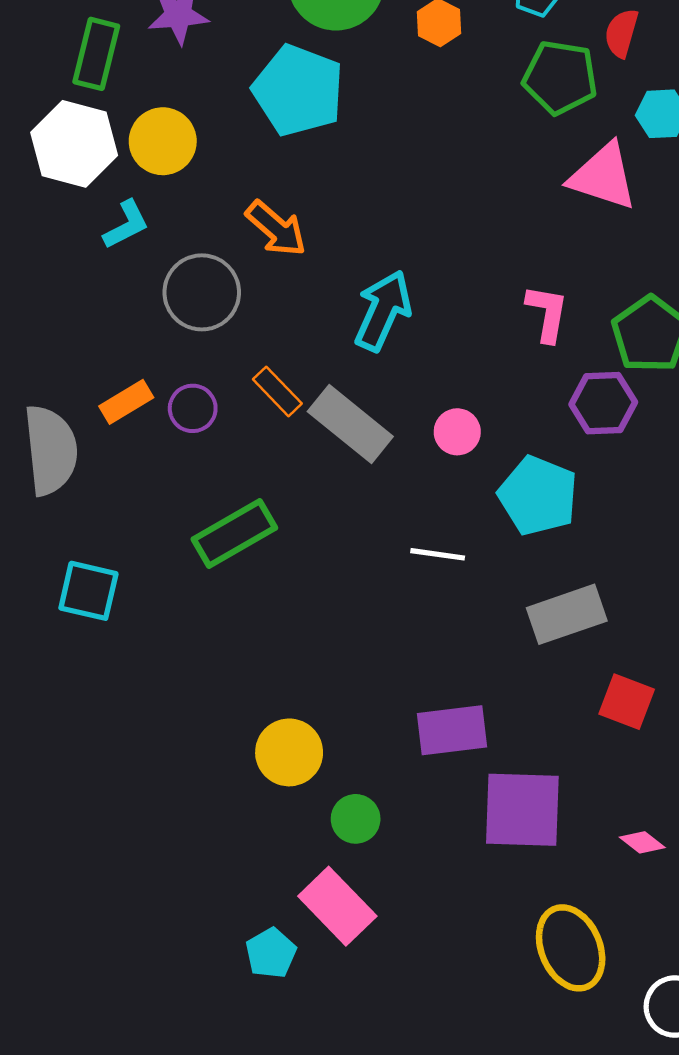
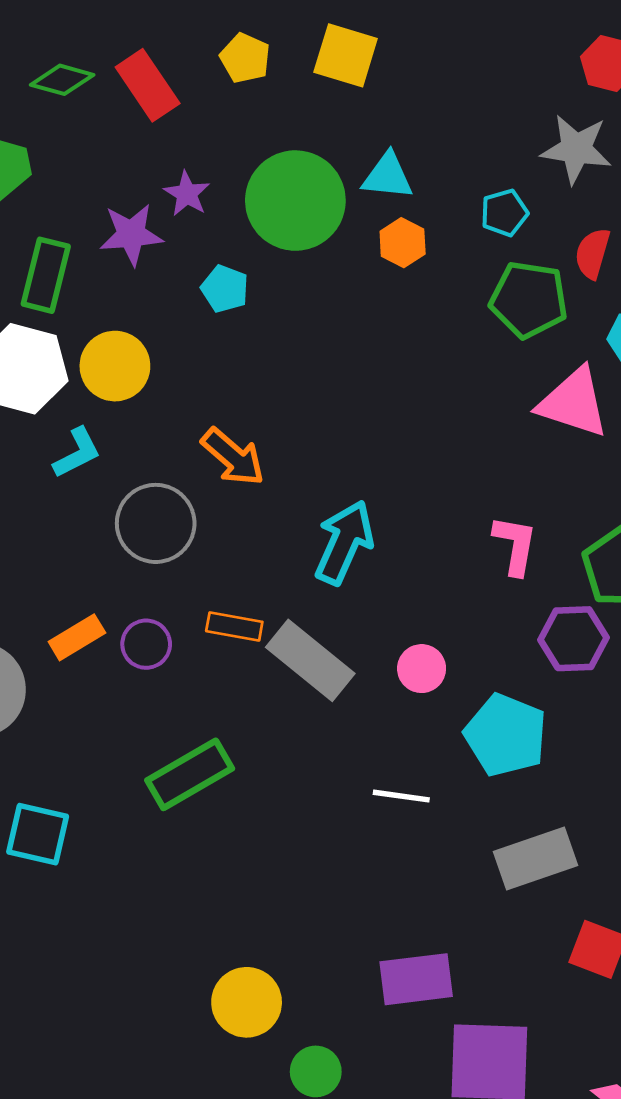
cyan pentagon: (298, 90) -> (225, 289), moved, size x0.5
orange rectangle: (277, 391) -> (234, 627), turned -36

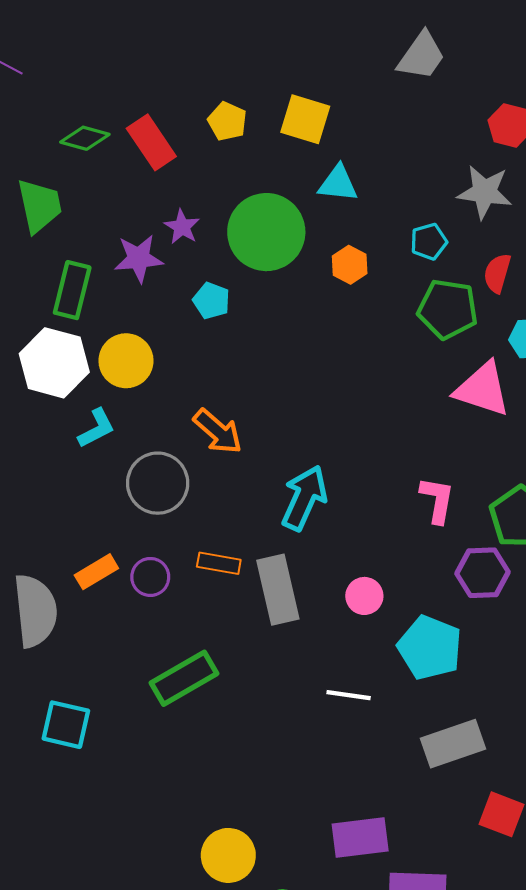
cyan triangle: (388, 176) -> (338, 184), moved
gray rectangle: (310, 660) -> (278, 590), turned 38

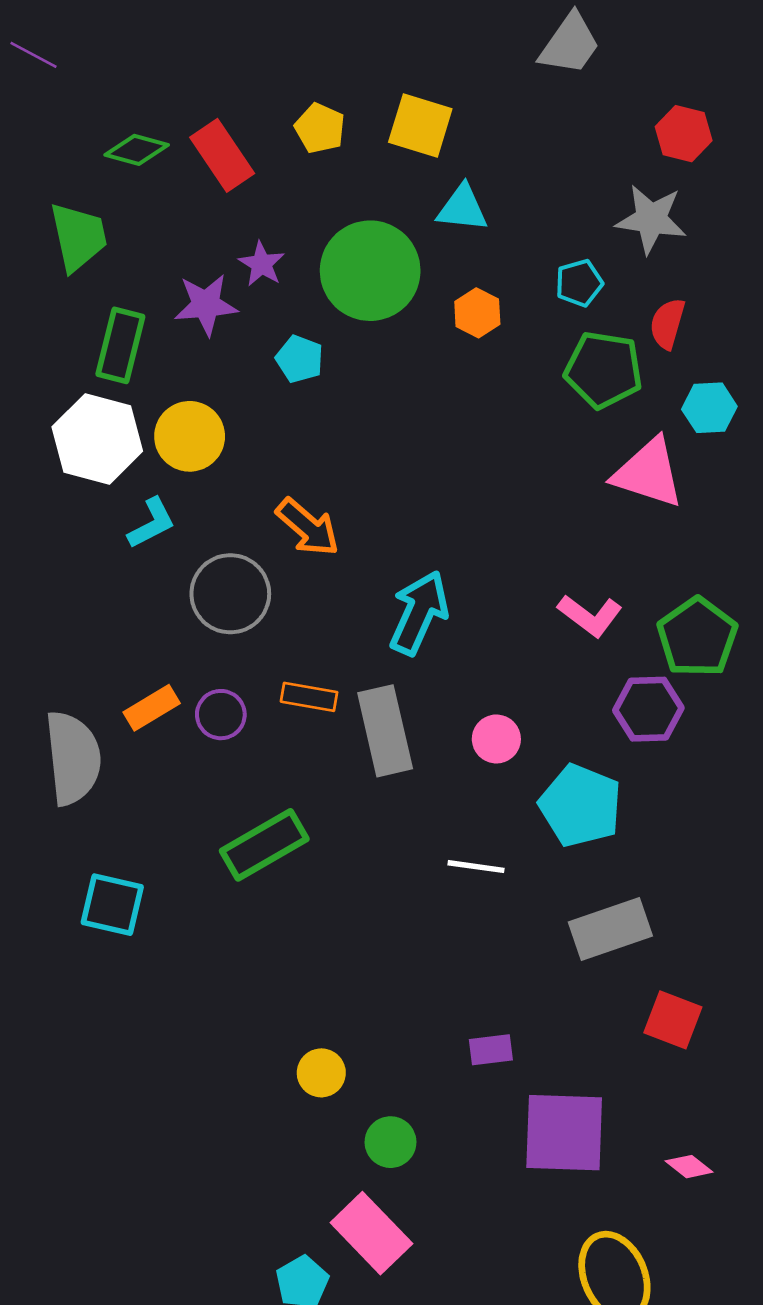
pink L-shape: (437, 500) -> (590, 615), turned 117
purple rectangle: (360, 838) -> (491, 1050), size x0.6
yellow circle: (228, 855) -> (321, 1073), size x0.7

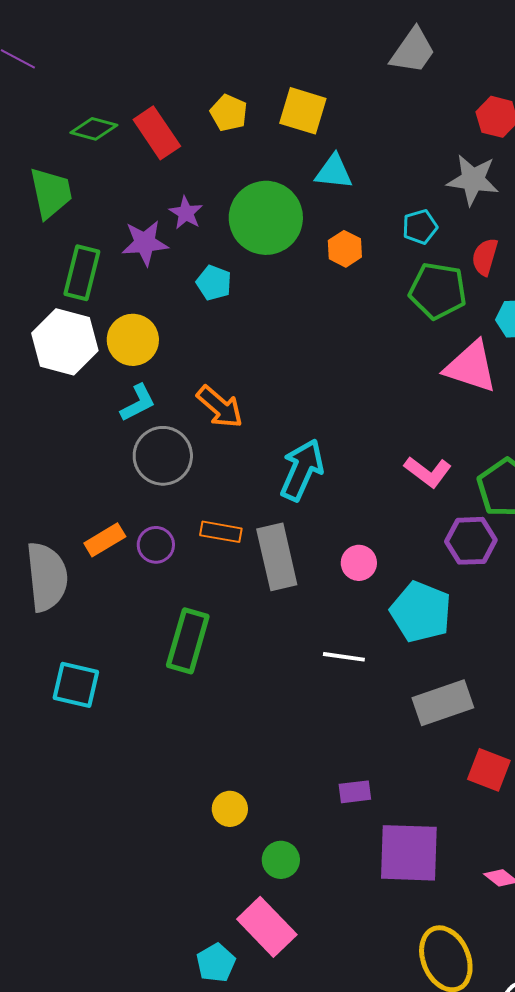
cyan L-shape: (152, 523) -> (138, 403), moved
green rectangle: (264, 845) -> (188, 641), turned -44

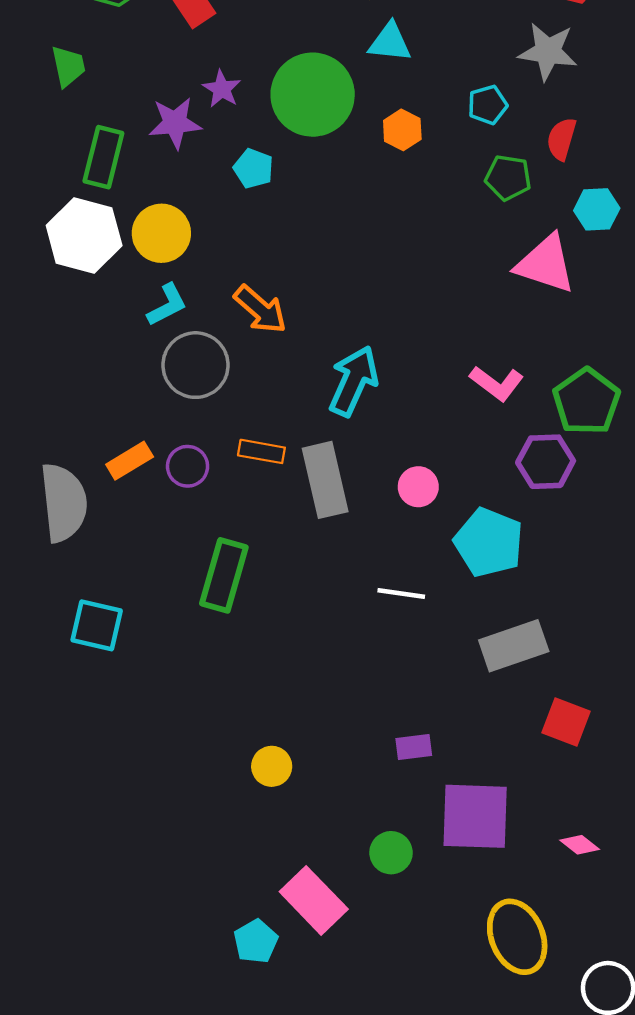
green trapezoid: (51, 193) -> (68, 66), size x0.7
green pentagon: (438, 291) -> (508, 178), size x0.7
green circle: (281, 860) -> (391, 853), moved

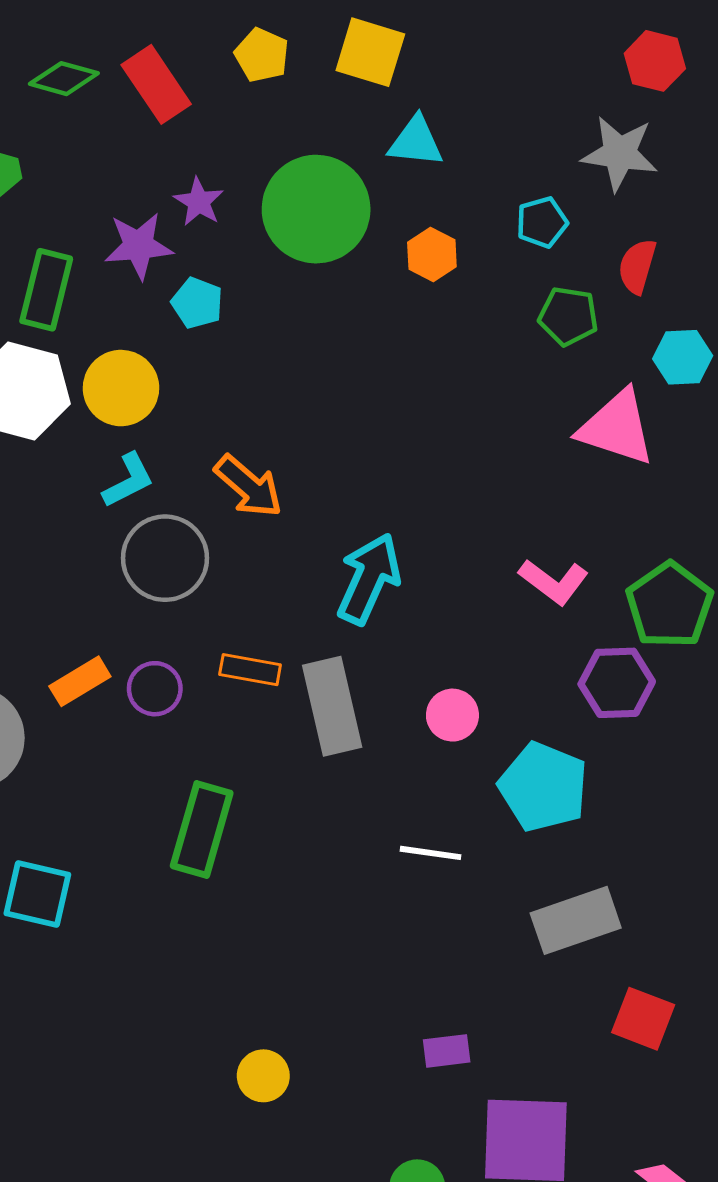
cyan pentagon: (253, 168) -> (197, 303), moved

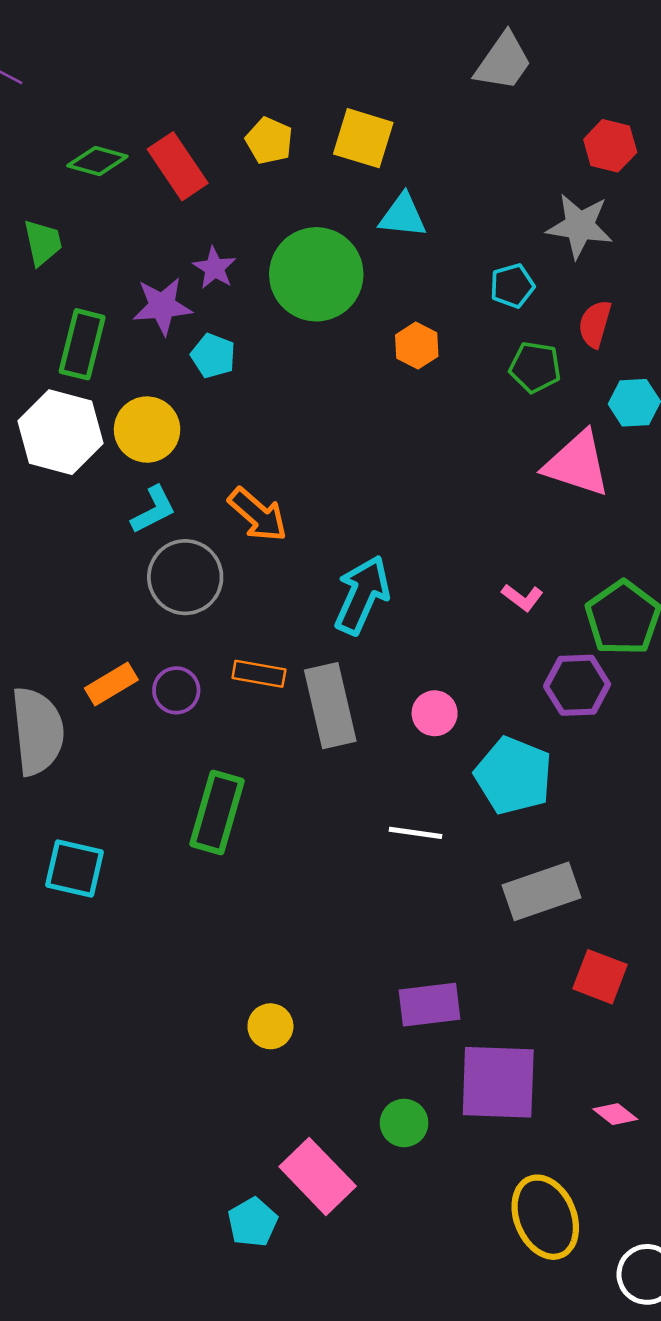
orange hexagon: (432, 255) -> (417, 346), moved
pink L-shape: (554, 582) -> (522, 597), size x0.7
purple rectangle: (447, 1051) -> (429, 1005), size x1.5

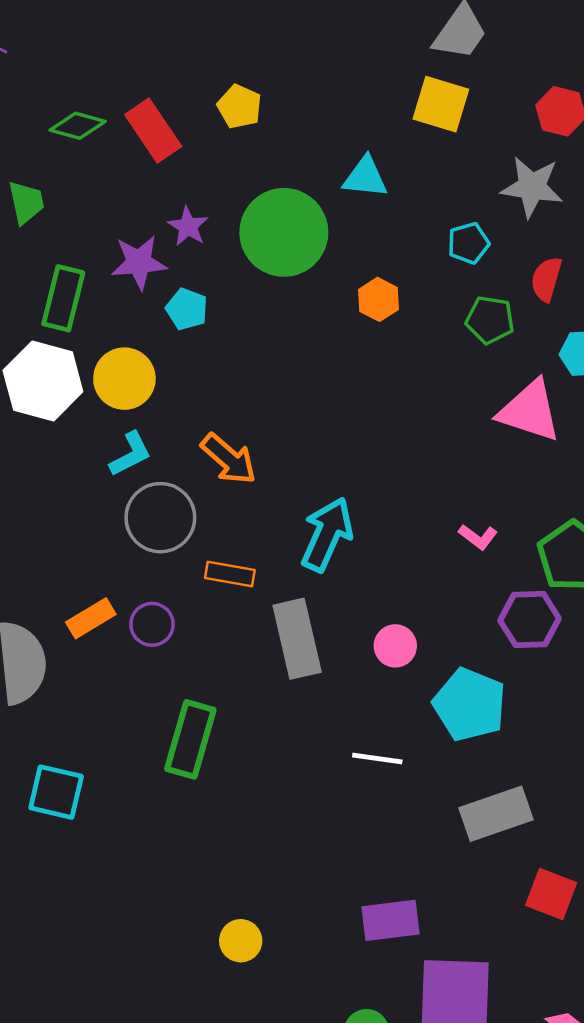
yellow square: (363, 138) -> (441, 104), moved
orange rectangle: (259, 674) -> (230, 574), moved

